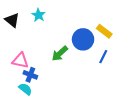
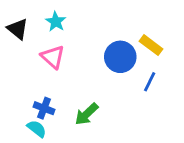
green arrow: (60, 54) -> (87, 114), moved
pink triangle: (20, 61) -> (53, 57), moved, turned 30

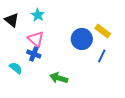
blue cross: (44, 108) -> (34, 54), moved
green arrow: (87, 114) -> (59, 78), turned 60
cyan semicircle: (37, 129) -> (16, 68), moved

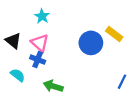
black triangle: (12, 20) -> (13, 41), moved
blue line: (102, 56) -> (122, 82), moved
green arrow: (59, 78) -> (53, 86), moved

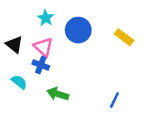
blue circle: (91, 43) -> (78, 30), moved
blue line: (122, 82) -> (114, 100), moved

